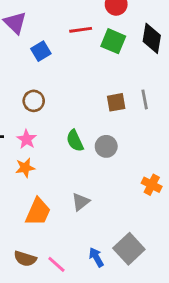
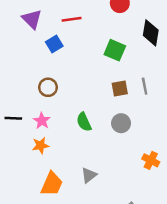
red line: (81, 30) -> (72, 19), moved
green square: (113, 41) -> (115, 50), moved
gray circle: (106, 146) -> (121, 123), moved

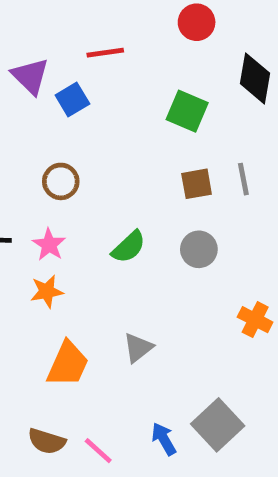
purple triangle: (32, 19) -> (30, 76), moved
green semicircle: (84, 122) -> (129, 247), turned -108

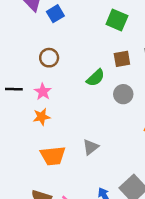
green semicircle: (129, 247) -> (96, 78), moved
orange trapezoid: (68, 364) -> (53, 156), turned 60

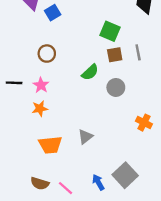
green square: (117, 20) -> (110, 31), moved

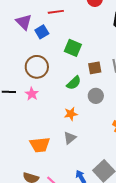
green square: (110, 31) -> (73, 48), moved
brown circle: (47, 54) -> (37, 67), size x1.5
orange star: (40, 109) -> (71, 114), moved

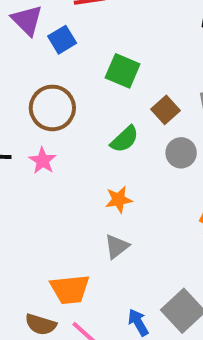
brown square: (95, 68) -> (165, 110), turned -32
gray circle: (96, 96) -> (181, 153), moved
orange trapezoid: (40, 145) -> (70, 289), moved

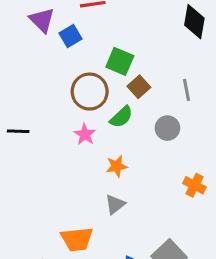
brown circle: (52, 108) -> (90, 92), moved
brown square: (165, 110) -> (139, 87), moved
pink star: (43, 161) -> (85, 134), moved

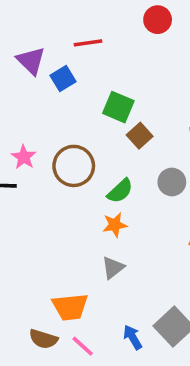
brown circle: (90, 92) -> (74, 166), moved
green semicircle: (121, 117) -> (120, 191), moved
pink star: (85, 134) -> (24, 157), moved

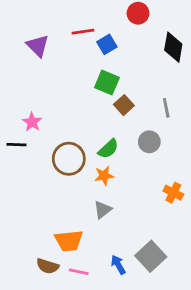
blue square: (63, 79) -> (107, 44), moved
brown circle: (74, 166) -> (69, 159), moved
pink line: (83, 346) -> (79, 272), turned -30

